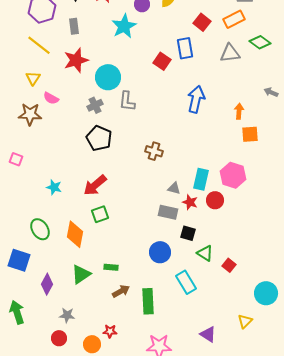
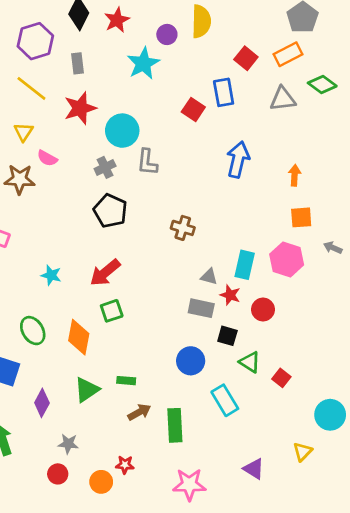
gray arrow: (271, 92) -> (333, 248), moved
orange square: (250, 134) -> (301, 217), moved
red circle: (215, 200) -> (263, 310), moved

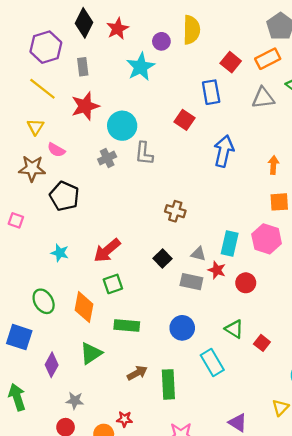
red square: (193, 109) -> (185, 120), moved
black pentagon: (110, 211) -> (64, 196), moved
black square: (227, 336) -> (163, 259), moved, turned 30
green rectangle: (126, 381) -> (127, 326), moved, size x1.5

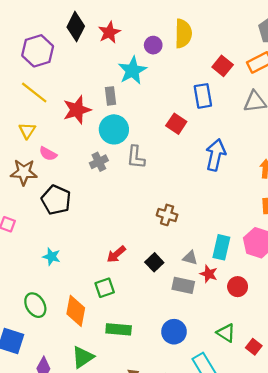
gray rectangle: (83, 67) -> (110, 96), moved
red arrow: (107, 250) -> (116, 254), moved, size x0.7

